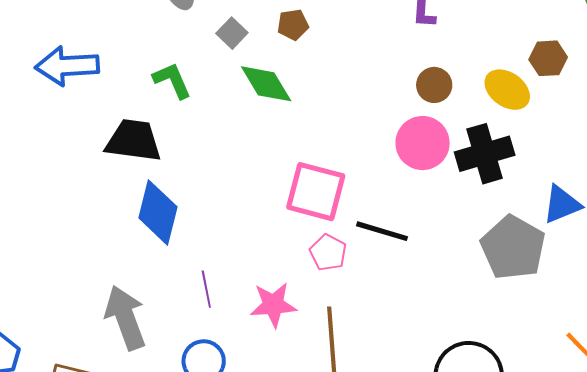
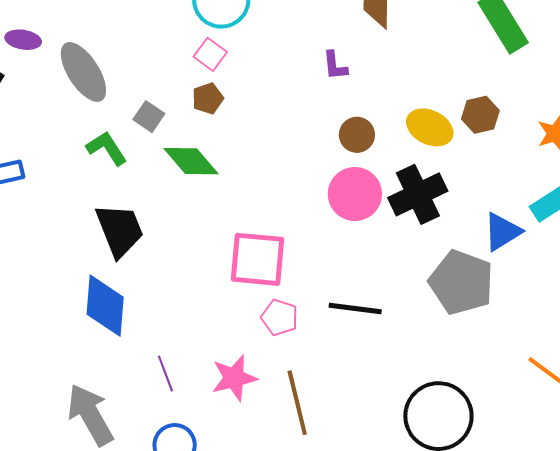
brown hexagon: (548, 58) -> (480, 115), moved
green L-shape: (172, 80) -> (107, 148), moved
black trapezoid: (133, 141) -> (120, 230), moved, turned 70
black line: (382, 231) -> (355, 309), moved

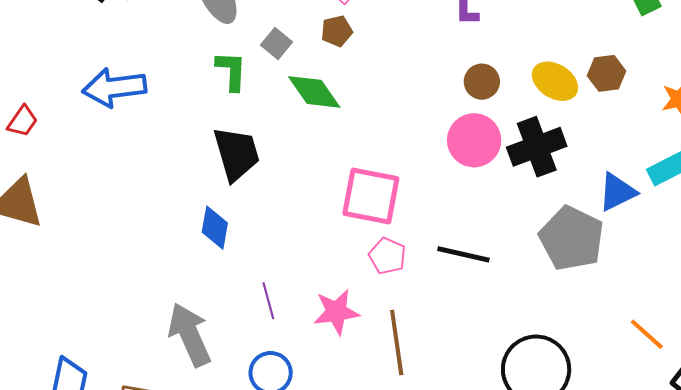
green L-shape: (107, 148) -> (231, 71), turned 30
blue diamond: (105, 306) -> (215, 228), size x0.7

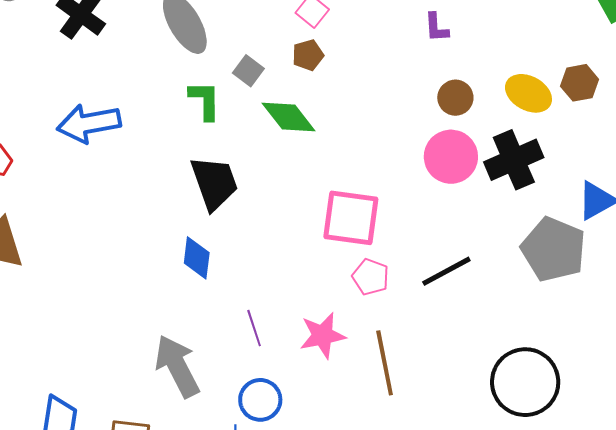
black line: (463, 254) -> (446, 271), turned -38

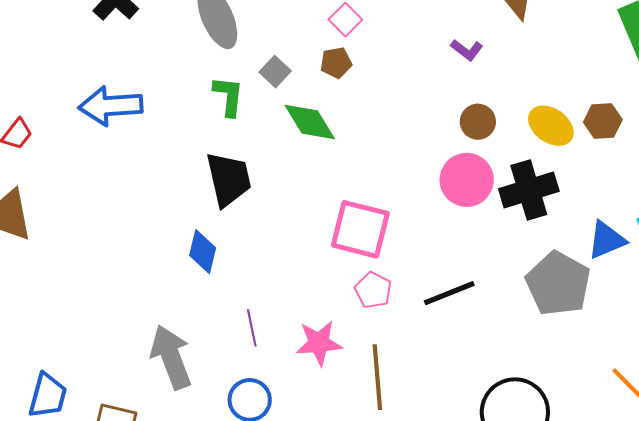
purple L-shape: (436, 27) -> (467, 50), turned -56

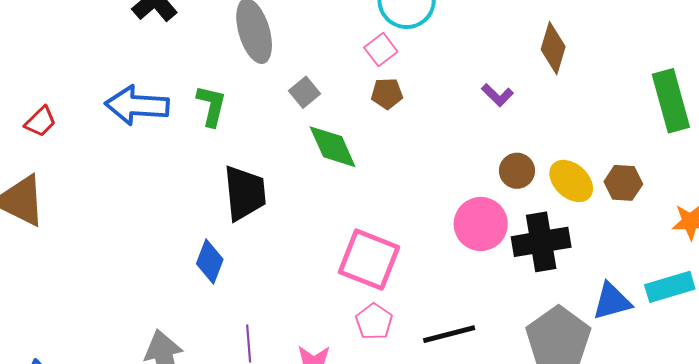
brown pentagon: (336, 63) -> (387, 94), moved
green L-shape: (228, 96) -> (211, 106), moved
brown circle: (478, 122) -> (517, 171), moved

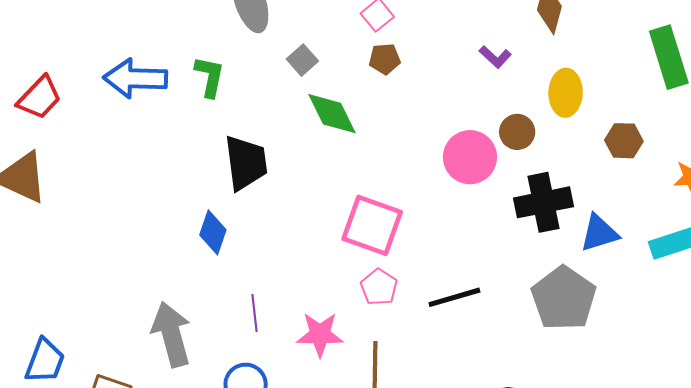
red trapezoid: (41, 121) -> (39, 98), size x1.4
yellow ellipse: (571, 181) -> (566, 93), moved, turned 51
pink circle: (481, 224) -> (470, 157), moved
blue triangle: (612, 301) -> (599, 233), moved

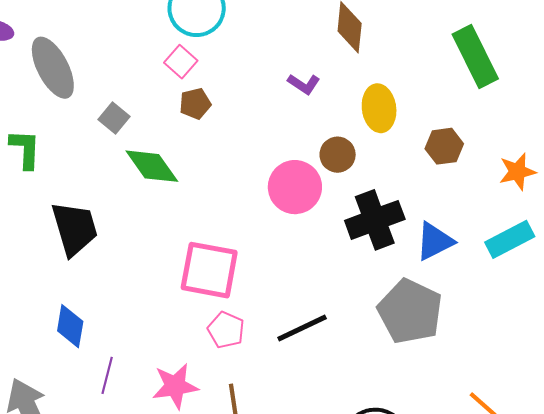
blue diamond: (213, 232) -> (70, 326), moved
purple line: (254, 313) -> (107, 375), turned 30

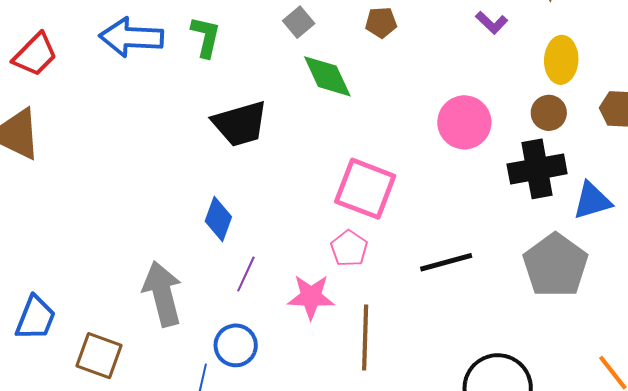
brown circle: (338, 155) -> (549, 113), moved
black trapezoid: (75, 228) -> (240, 124), turned 80
pink pentagon: (226, 330) -> (349, 248), moved

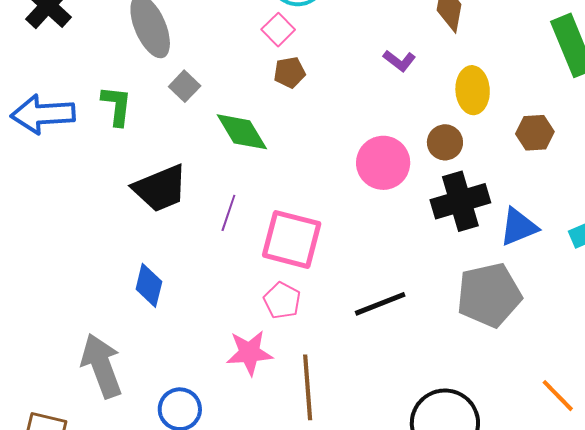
gray square: (299, 22) -> (185, 86), moved
brown circle: (549, 113) -> (445, 142), moved
gray pentagon: (555, 265) -> (489, 295), turned 30
purple line: (246, 274) -> (228, 213), moved

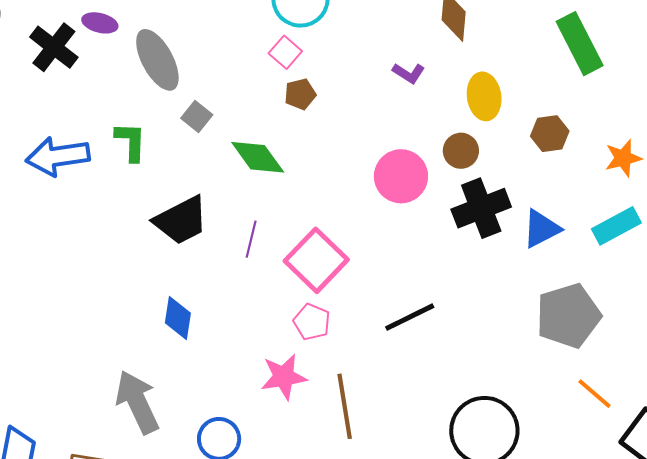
pink square: (292, 239) -> (316, 260), turned 34
gray pentagon: (489, 295) -> (568, 316), moved

